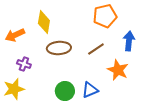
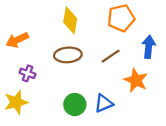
yellow diamond: (44, 22) -> (70, 20), moved

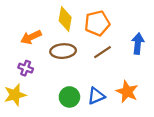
orange pentagon: (121, 18) -> (97, 23), moved
orange arrow: (17, 40) -> (31, 37), moved
orange star: (136, 80) -> (127, 92), moved

